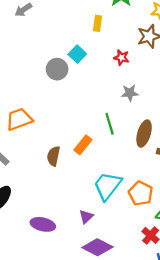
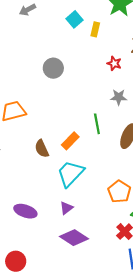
cyan square: (77, 54) -> (74, 19), moved
brown semicircle: (53, 156) -> (42, 149), turned -42
cyan trapezoid: (107, 186) -> (70, 173), moved

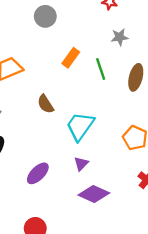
orange rectangle: (70, 141) -> (71, 58), moved
purple ellipse: (25, 211) -> (38, 173), turned -55

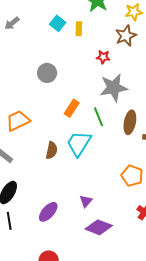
gray star: (120, 37) -> (114, 88), size x1.8
brown semicircle: (45, 104) -> (52, 150), turned -132
cyan trapezoid: (80, 126) -> (79, 144), moved

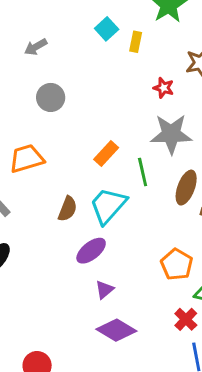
gray arrow: (12, 23) -> (36, 47), moved
gray circle: (47, 73) -> (51, 97), moved
purple ellipse: (48, 212) -> (91, 251), moved

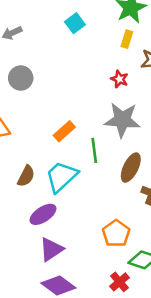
yellow rectangle: (136, 42) -> (127, 39), moved
purple triangle: (104, 290) -> (51, 249), size x1.5

